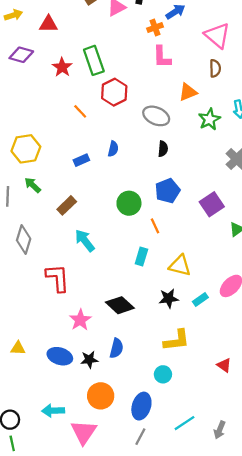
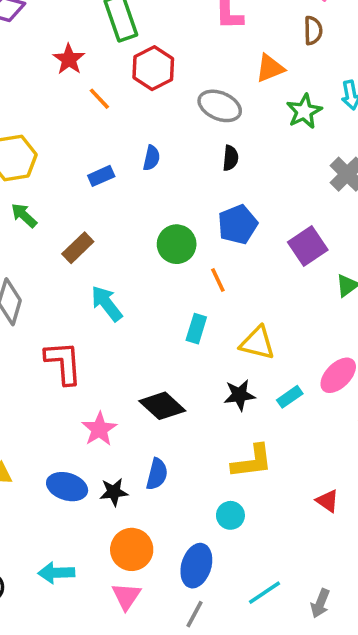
red star: (62, 67) -> (69, 59), moved
pink triangle: (84, 432) -> (126, 596), moved, size x0.7

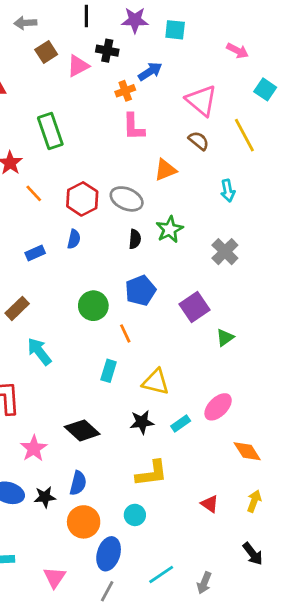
brown semicircle: (313, 30) -> (199, 141), turned -50
red hexagon: (153, 68) -> (82, 199), moved
green star: (304, 111) -> (170, 229), moved
orange circle: (132, 549) -> (84, 522), moved

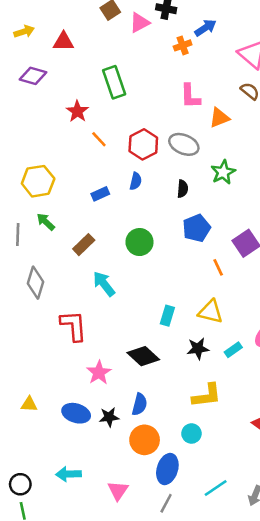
pink L-shape: (134, 127) -> (190, 96), moved
black semicircle: (135, 239) -> (183, 189), moved
green circle: (93, 306) -> (139, 242), moved
orange line: (125, 333) -> (218, 267), moved
cyan rectangle: (109, 371) -> (167, 316), moved

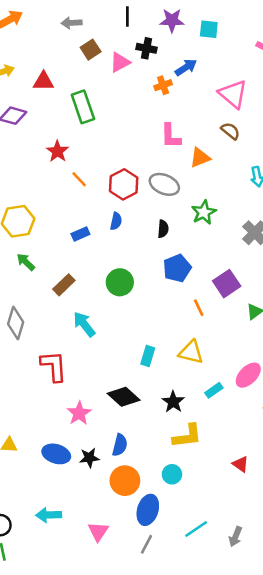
green rectangle: (114, 82) -> (83, 107), moved
black star: (198, 349) -> (173, 402), moved, turned -30

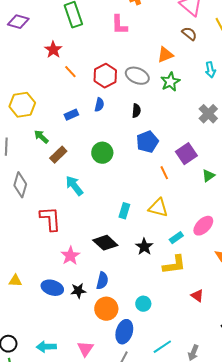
pink L-shape: (171, 136) -> (119, 25), moved
green star: (204, 212) -> (170, 82), moved
green arrow: (26, 262) -> (41, 137), moved
yellow L-shape: (187, 436) -> (174, 265), moved
cyan arrow: (49, 515) -> (46, 347), moved

